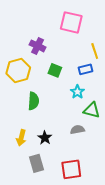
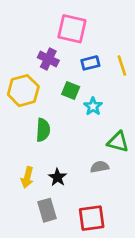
pink square: (71, 22) -> (72, 29), moved
blue rectangle: (86, 69) -> (90, 63), moved
cyan star: (77, 92) -> (93, 106), moved

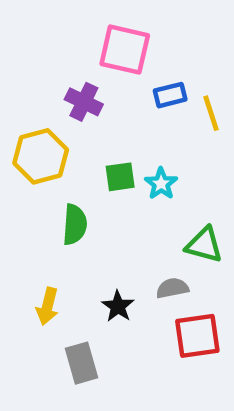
blue rectangle: (90, 63) -> (170, 95), moved
green square: (71, 91) -> (120, 177), moved, turned -30
black star: (57, 177) -> (118, 306), moved
red square: (92, 218) -> (197, 336), moved

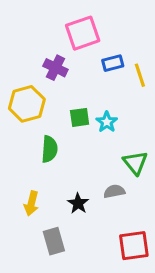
pink square: (125, 50) -> (83, 33), turned -32
green triangle: (204, 245) -> (135, 163), turned 36
red square: (197, 336) -> (134, 246), moved

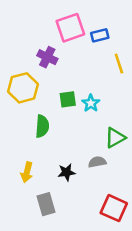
blue rectangle: (113, 63) -> (100, 35), moved
green triangle: (135, 163) -> (115, 138), turned 40
black star: (78, 203) -> (66, 172), turned 30
red square: (134, 246) -> (114, 208), turned 32

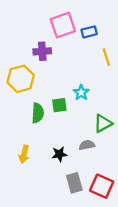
purple cross: (47, 57) -> (42, 51), turned -30
green square: (68, 99) -> (59, 105), moved
gray rectangle: (46, 204) -> (74, 183), moved

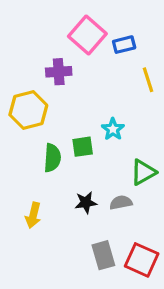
pink square: (63, 25) -> (87, 35), turned -30
black star: (59, 154) -> (86, 203), moved

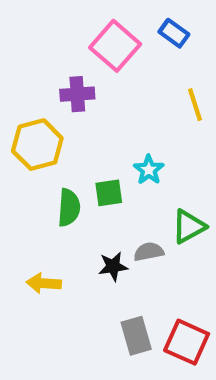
blue rectangle: (124, 45) -> (174, 33), moved, turned 50
gray semicircle: (121, 203) -> (149, 252), moved
yellow arrow: (33, 215) -> (44, 283), turned 80

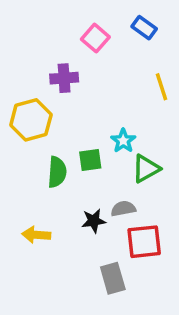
pink square: (115, 46) -> (95, 38), size x0.7
green triangle: (189, 227) -> (146, 169), moved
red square: (187, 342) -> (144, 242), moved, turned -30

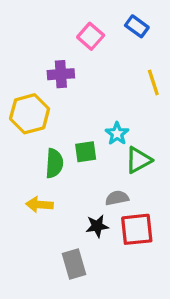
black star: (94, 221) -> (97, 226), moved
yellow arrow: (36, 235) -> (39, 205), moved
gray rectangle: (113, 278) -> (74, 264), moved

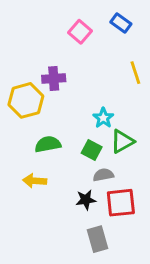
purple cross: (61, 74) -> (54, 78), moved
green square: (86, 152) -> (92, 150), moved, turned 36
green semicircle: (54, 163) -> (48, 144), turned -105
gray rectangle: (74, 264) -> (97, 239), moved

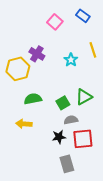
purple cross: (54, 78) -> (37, 54), turned 35
cyan star: (103, 118) -> (71, 60), moved
green square: (92, 150) -> (63, 103), turned 32

